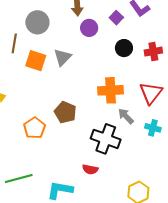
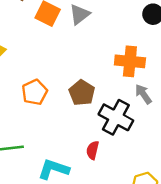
brown pentagon: (65, 112) -> (82, 93), moved
red semicircle: (90, 169) -> (93, 150), turned 84

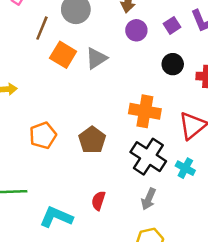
gray arrow: (143, 94) -> (149, 199), moved, turned -126
black cross: (116, 117) -> (148, 157), moved

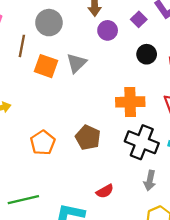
red semicircle: (98, 201) -> (105, 191), turned -126

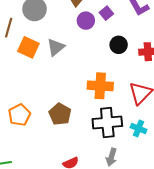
purple square: (139, 19) -> (106, 13), moved
black cross: (142, 142) -> (107, 123), turned -32

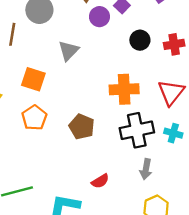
orange square: (28, 47) -> (33, 79), moved
orange pentagon: (19, 115) -> (34, 118), moved

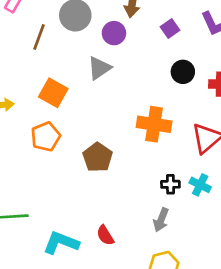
purple circle: (99, 17) -> (114, 33), moved
black cross: (137, 130) -> (170, 184), moved, size x0.5
red semicircle: (100, 181) -> (105, 235), moved, turned 78

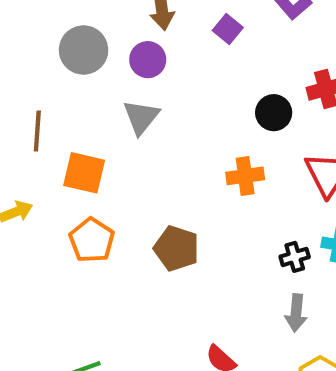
brown line: (39, 37) -> (37, 131), moved
black circle: (183, 72) -> (274, 113), moved
orange cross: (154, 124) -> (245, 176), size x0.7

